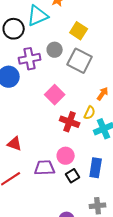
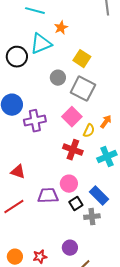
purple cross: (30, 59) -> (35, 121), moved
pink square: (55, 95) -> (72, 117), moved
yellow semicircle: (90, 113) -> (89, 131), moved
blue rectangle: (96, 168) -> (99, 196), turned -54
gray cross: (98, 206) -> (92, 217), moved

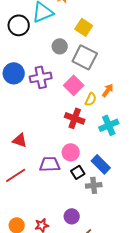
purple cross: (35, 121) -> (41, 77), moved

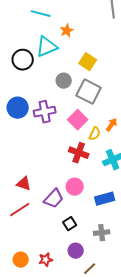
red triangle: (20, 140) -> (24, 184), moved
purple trapezoid: (50, 164) -> (54, 199), turned 135
blue rectangle: (101, 164) -> (105, 199), turned -60
black square: (78, 172) -> (70, 224), moved
gray cross: (94, 185) -> (102, 233), moved

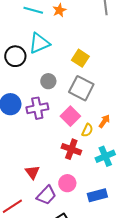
orange star: (67, 31) -> (59, 10), moved
gray circle: (64, 81) -> (48, 81), moved
red triangle: (24, 184) -> (32, 172), moved, turned 35

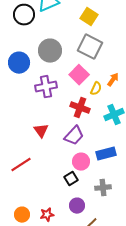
gray circle: (48, 81) -> (50, 51), moved, size x1.5
purple cross: (37, 108) -> (46, 87), moved
pink circle: (67, 183) -> (81, 162), moved
purple trapezoid: (46, 195) -> (74, 136), moved

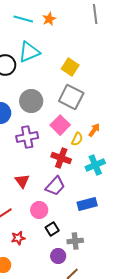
pink circle: (81, 162) -> (39, 210), moved
gray cross: (103, 188) -> (75, 241), moved
red star: (47, 215) -> (18, 238), moved

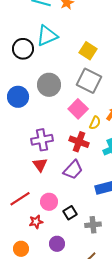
purple cross: (27, 137) -> (42, 140), moved
pink circle: (39, 210) -> (49, 202), moved
purple circle: (58, 256) -> (57, 244), moved

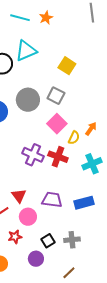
gray square: (89, 81) -> (56, 96), moved, size x0.7
purple cross: (42, 140) -> (33, 155), moved, turned 35
red triangle: (40, 165) -> (19, 196), moved
purple trapezoid: (73, 170) -> (52, 200), moved, turned -125
black square: (70, 213) -> (48, 241), moved

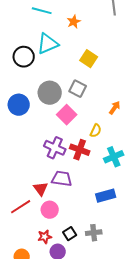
orange star: (46, 18) -> (74, 22), moved
pink square: (57, 124) -> (67, 115), moved
orange arrow: (91, 129) -> (115, 108), moved
purple trapezoid: (52, 200) -> (62, 179), moved
red star: (15, 237) -> (45, 237), moved

